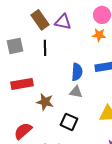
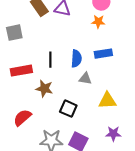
black line: (45, 48) -> (50, 60), moved
gray triangle: (76, 92) -> (85, 79), moved

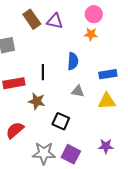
blue rectangle: (103, 54) -> (108, 74), moved
blue semicircle: (76, 59) -> (73, 61), moved
yellow triangle: (107, 101) -> (107, 101), moved

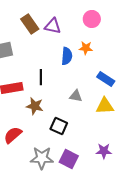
orange star: (91, 34) -> (86, 48), moved
blue semicircle: (73, 61) -> (67, 56), moved
blue rectangle: (108, 74) -> (106, 79), turned 42

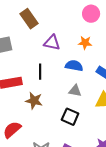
purple triangle: (53, 26) -> (52, 43), moved
blue semicircle: (67, 56) -> (74, 66), moved, turned -84
black square: (59, 126) -> (70, 117), moved

